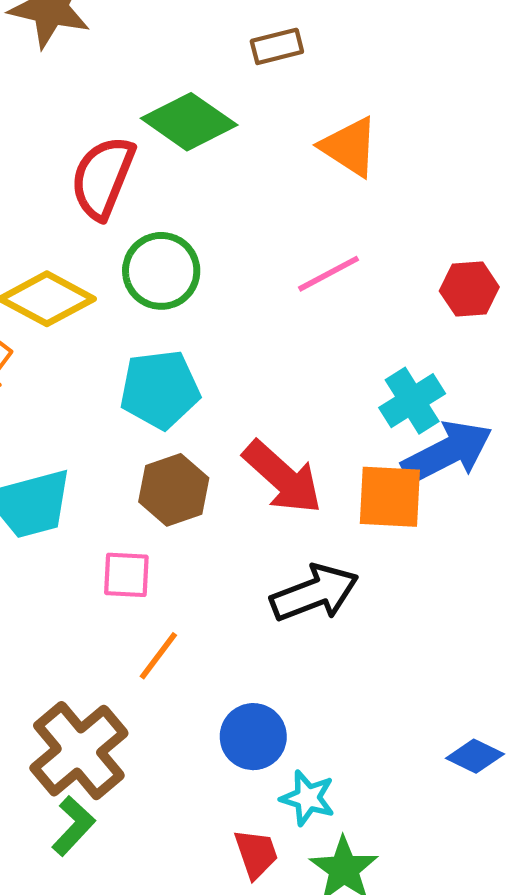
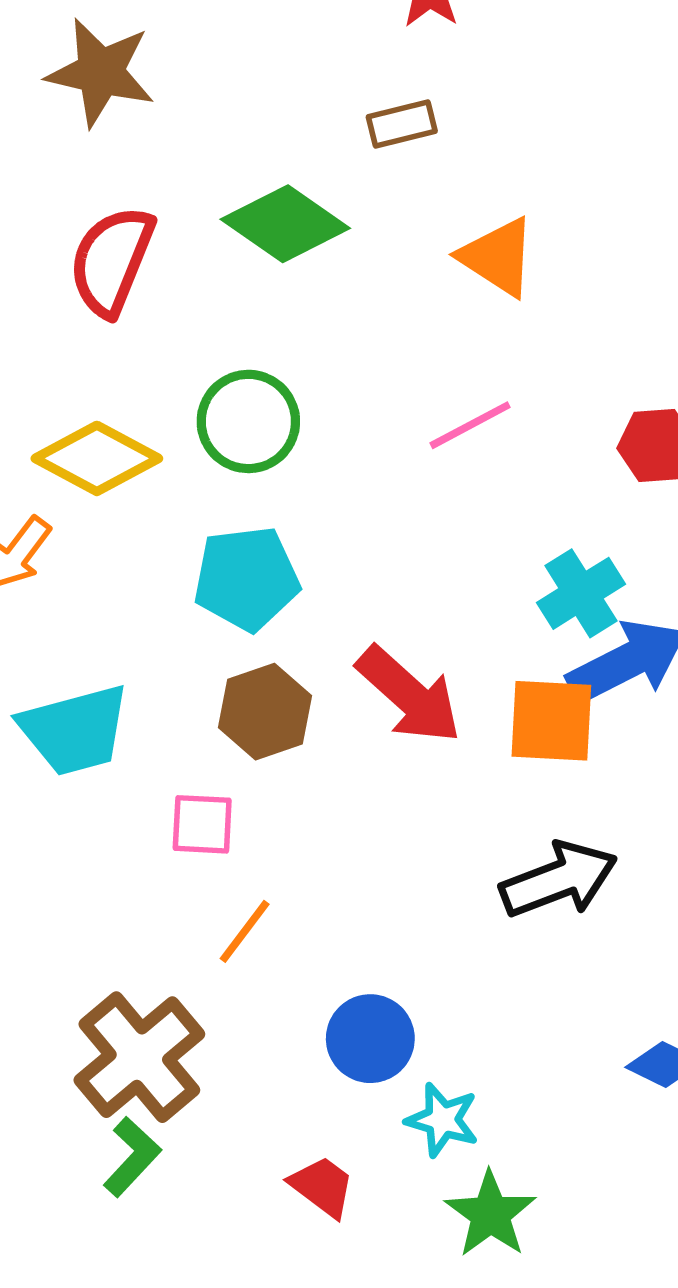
red semicircle: (103, 177) -> (112, 261), moved
black arrow: (315, 593) -> (559, 880), moved
red trapezoid: (256, 854) -> (322, 1186), moved, turned -34

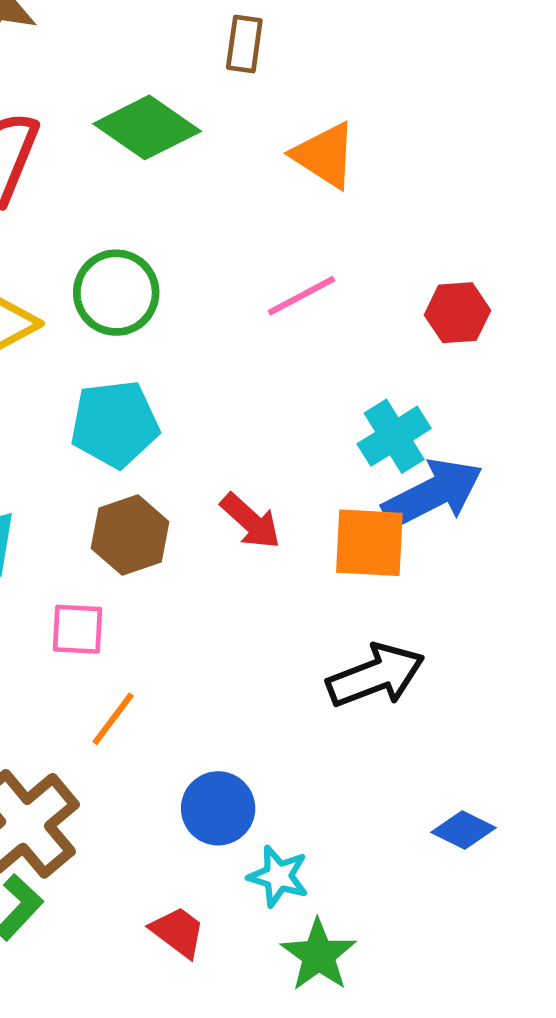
brown rectangle: (402, 124) -> (244, 44), turned -68
red arrow: (409, 695) -> (251, 521), size x0.7

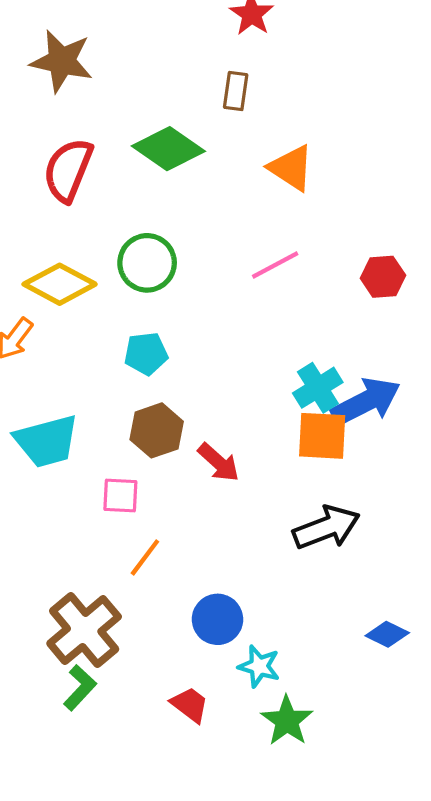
cyan pentagon: (115, 424) -> (146, 354), size x0.7
cyan cross: (394, 436) -> (318, 388), moved
red arrow: (251, 521) -> (219, 462), moved

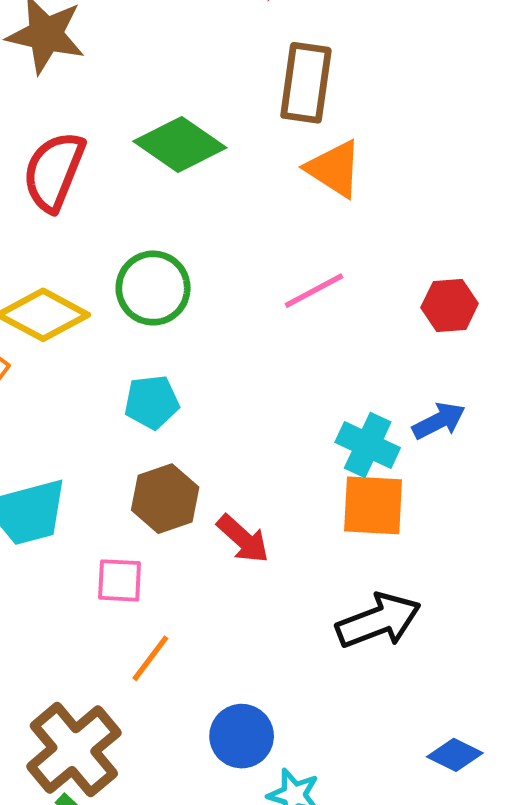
brown rectangle: (236, 91) -> (306, 83), moved, size x1.6
cyan cross: (318, 388) -> (368, 445), turned -33
blue arrow: (366, 402) -> (439, 421), moved, size x0.6

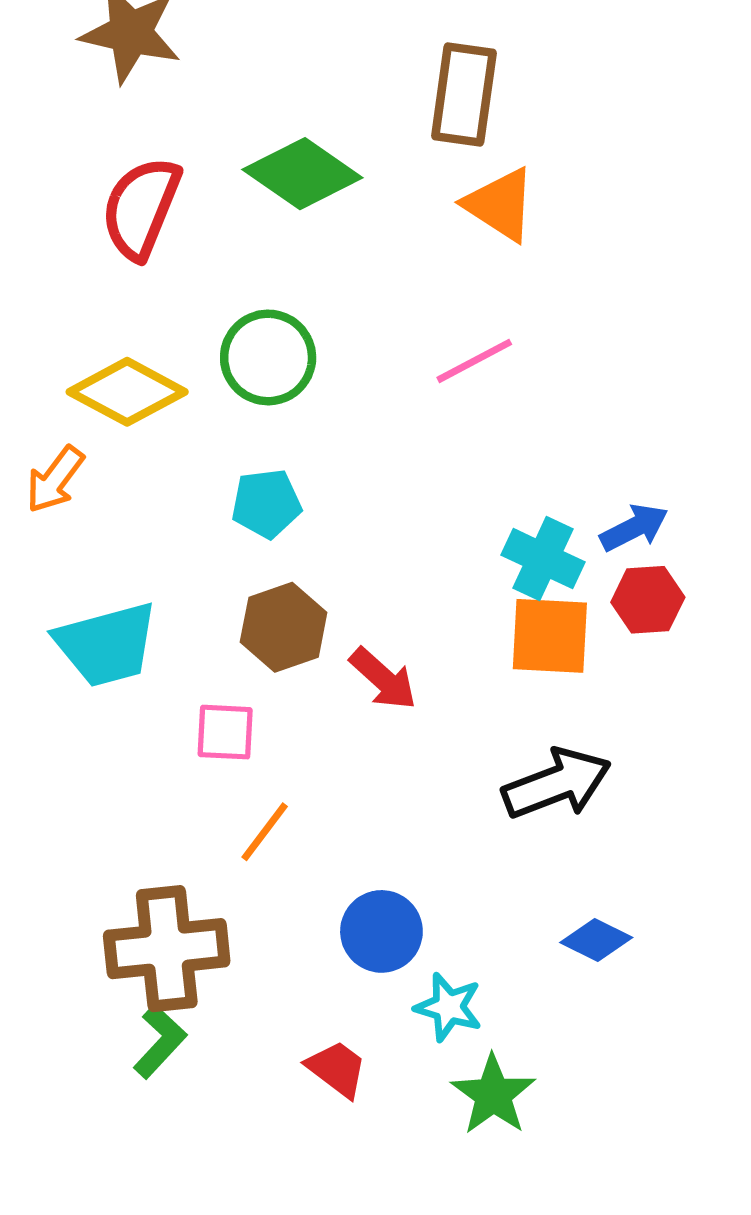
red hexagon: (450, 305) -> (648, 600), moved
brown cross: (74, 750) -> (167, 949), turned 34
blue diamond: (455, 755) -> (596, 940), moved

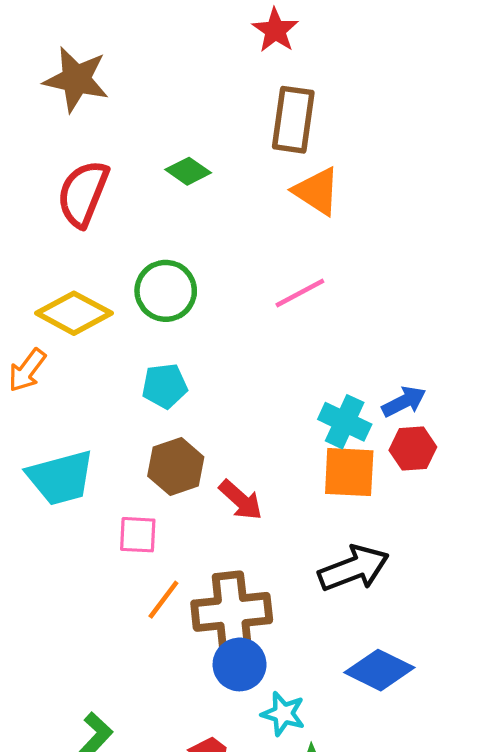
green diamond: (302, 174) -> (188, 171), size x0.6
blue diamond: (596, 940) -> (379, 670), size x1.5
brown cross: (167, 949) -> (232, 612), moved

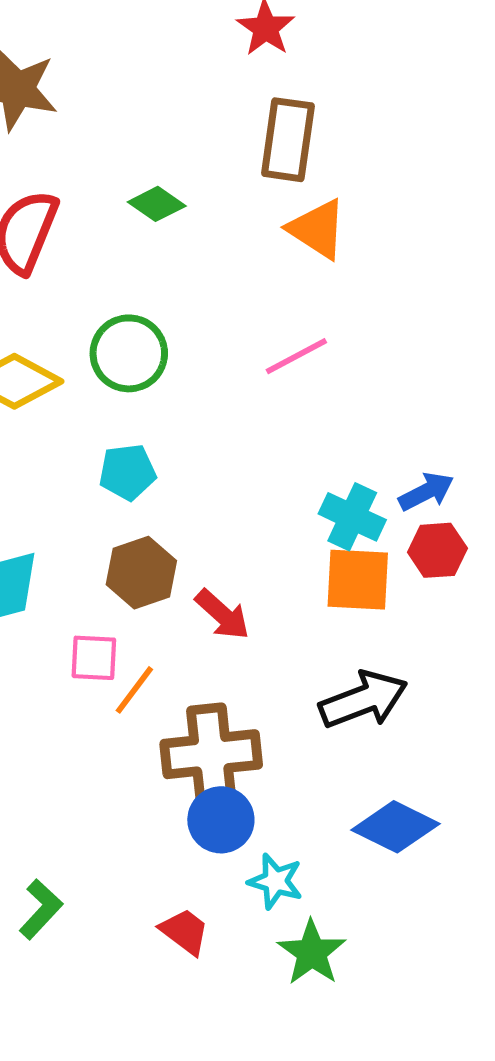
orange line: (163, 600) -> (134, 690), moved

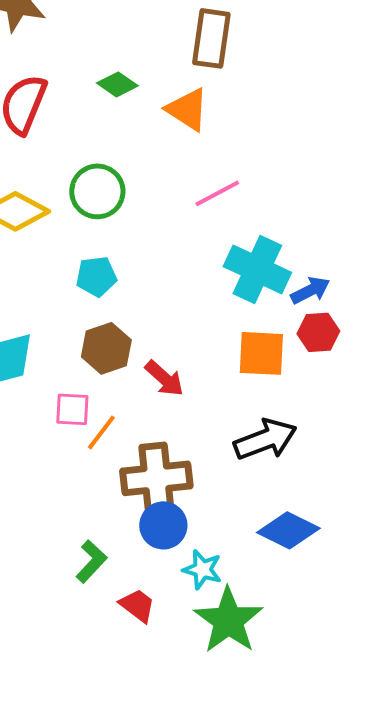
orange triangle: (317, 229) -> (187, 109), moved
cyan cross: (352, 517) -> (257, 269), moved, size x1.4
green L-shape: (41, 909) -> (91, 561), moved
green star: (312, 952) -> (228, 620), size x1.4

